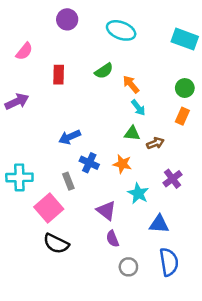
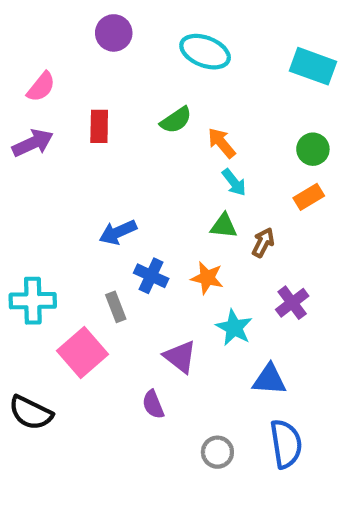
purple arrow: (17, 101) -> (33, 143), moved
orange rectangle: (182, 116) -> (309, 197), turned 35
brown arrow: (155, 143) -> (263, 243), turned -42
purple semicircle: (113, 239) -> (153, 404), moved
black semicircle: (56, 244) -> (31, 413), moved

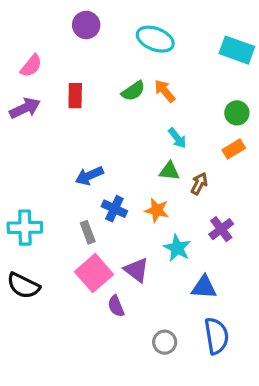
orange arrow: (222, 143) -> (165, 91), moved
pink square: (83, 353) -> (94, 273), moved
black semicircle: (31, 413) -> (23, 286), moved

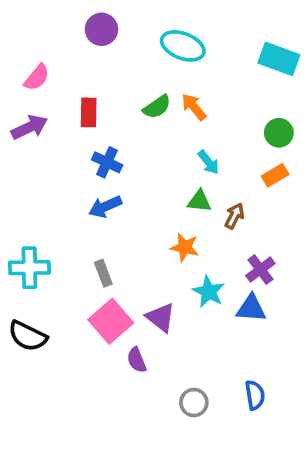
blue cross: (114, 209) -> (107, 162), moved
blue triangle: (204, 287) -> (251, 308), moved
blue semicircle: (216, 336) -> (255, 395), size x0.7

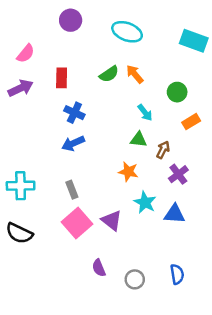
green circle: (279, 133) -> (177, 92), moved
purple cross: (260, 269) -> (178, 174), moved
purple semicircle: (137, 360) -> (99, 268), moved

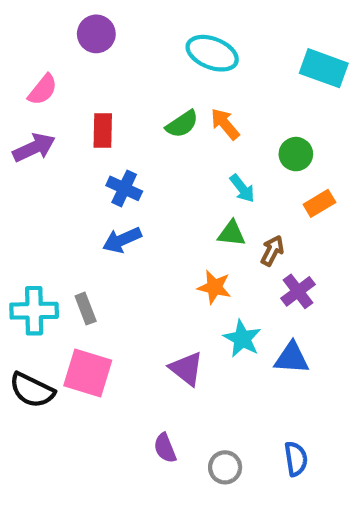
purple circle: (71, 20) -> (96, 34), moved
gray rectangle: (72, 190) -> (86, 309), moved
pink square: (77, 223) -> (88, 373), moved, turned -32

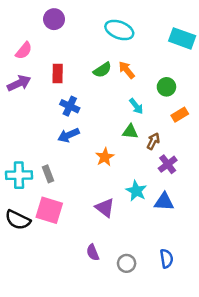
orange star: (214, 287) -> (105, 157), moved, turned 30

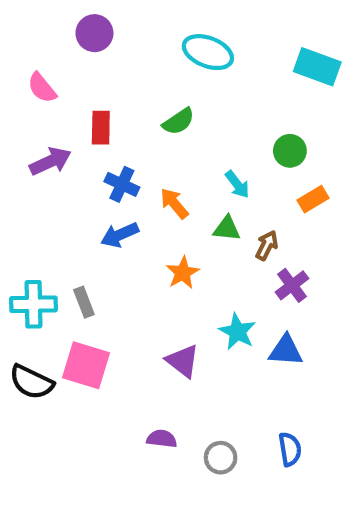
pink semicircle: (24, 51) -> (42, 88), turned 102
orange arrow: (127, 70) -> (174, 203), moved
purple arrow: (19, 83) -> (50, 161), moved
purple semicircle: (93, 252) -> (162, 439), turned 119

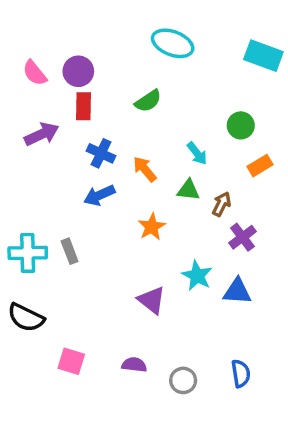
purple circle: (94, 33) -> (78, 71), moved
pink square: (86, 365) -> (71, 361), moved, size x0.7

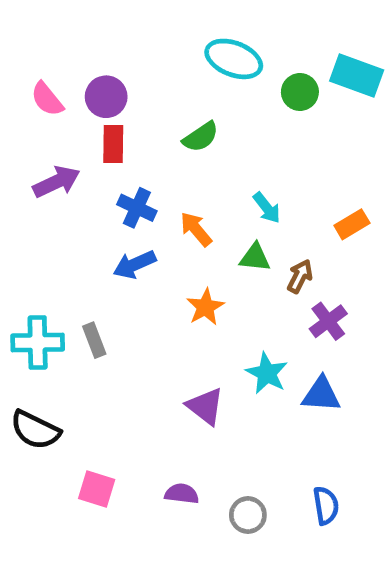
green circle: (241, 125) -> (300, 92), moved

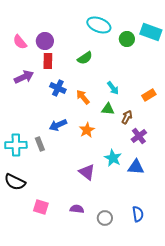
blue arrow: (134, 265) -> (58, 125), moved

